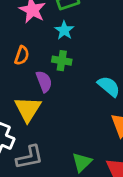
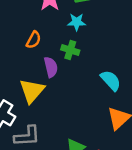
cyan star: (64, 30) -> (77, 22), turned 30

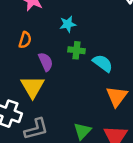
cyan star: (77, 22) -> (68, 24), moved
green cross: (70, 50) -> (76, 50), moved

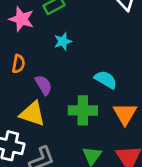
green cross: (76, 50) -> (83, 110), moved, size x1.5
yellow triangle: (33, 87) -> (32, 114), turned -35

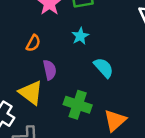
cyan star: (63, 41) -> (80, 36), turned -30
cyan semicircle: (106, 80) -> (104, 68), moved

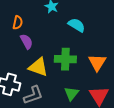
purple semicircle: (50, 70) -> (26, 41), moved
yellow triangle: (31, 93) -> (38, 67), moved

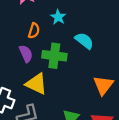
orange semicircle: (18, 23) -> (34, 31), moved
green cross: (65, 59) -> (54, 56), moved

